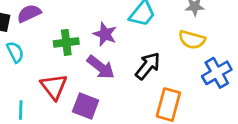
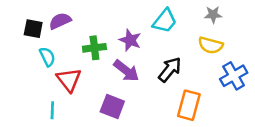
red triangle: (54, 87) -> (69, 80), moved

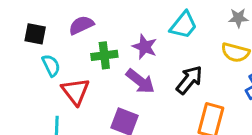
purple semicircle: (60, 21) -> (81, 25), moved

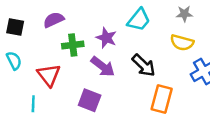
cyan semicircle: (51, 65) -> (14, 61), moved
black arrow: (189, 80) -> (144, 65), turned 95

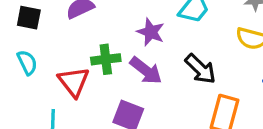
green cross: (73, 45) -> (106, 59), moved

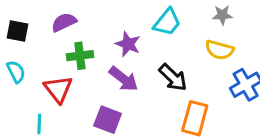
green cross: (106, 59) -> (80, 56), moved

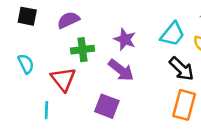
cyan trapezoid: (167, 22) -> (173, 34), moved
black square: (17, 31) -> (27, 16), moved
black arrow: (173, 77) -> (182, 69), moved

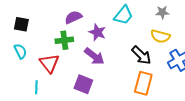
black square: (27, 16) -> (21, 24), moved
purple semicircle: (68, 20) -> (73, 17), moved
cyan trapezoid: (173, 34) -> (123, 15), moved

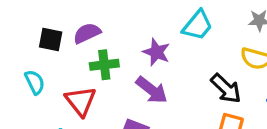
purple semicircle: (73, 17) -> (87, 33), moved
black square: (21, 24) -> (51, 40), moved

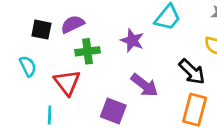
purple arrow: (152, 90) -> (144, 85), moved

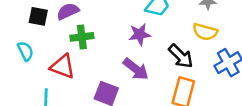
purple star: (132, 40) -> (140, 34), moved, turned -30
red triangle: (67, 82) -> (63, 66), turned -32

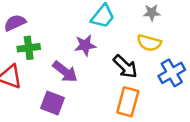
purple arrow: (136, 69) -> (65, 72), moved

